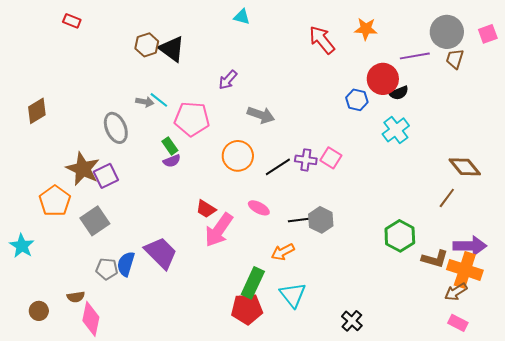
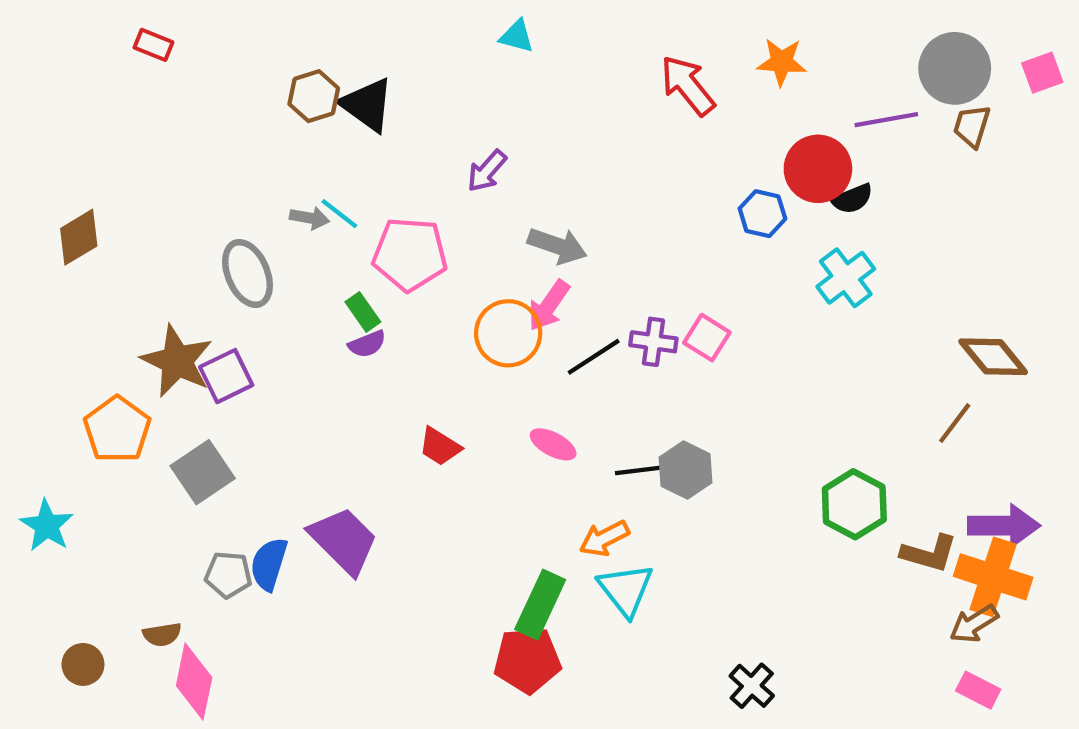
pink arrow: (219, 230) -> (549, 306), moved, size x0.7
cyan triangle: (293, 295) -> (626, 590), moved

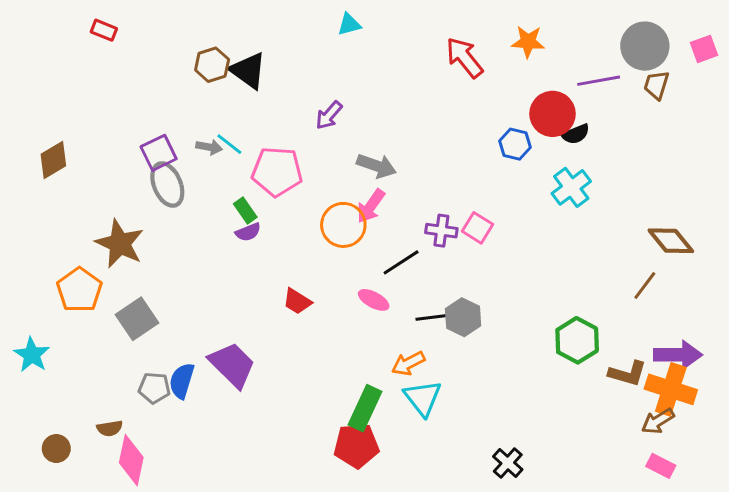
cyan triangle: (517, 36) -> (349, 24), turned -30
black line: (594, 357) -> (401, 262), moved
purple square: (226, 376) -> (159, 153), moved

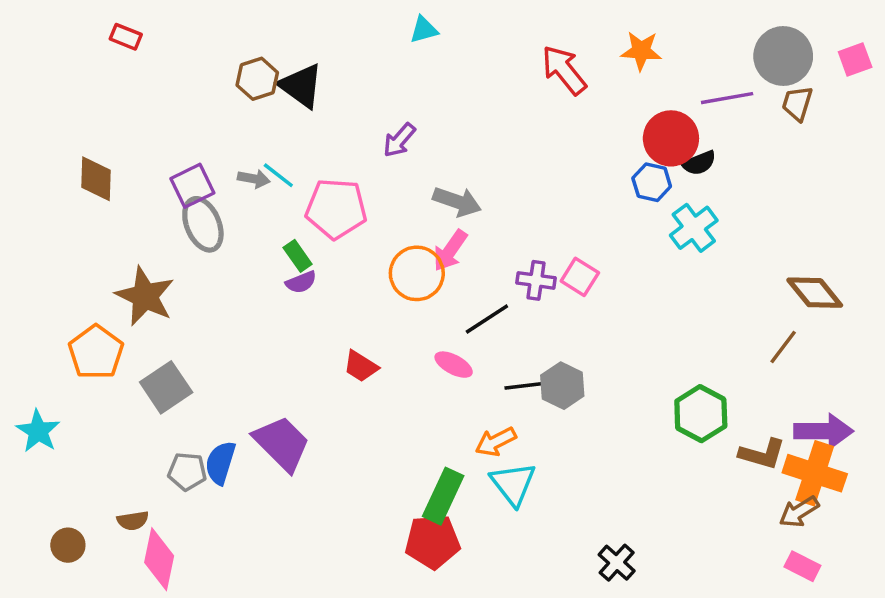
blue hexagon: (515, 144) -> (652, 182), moved
brown diamond: (53, 160) -> (96, 179), moved, turned -57

